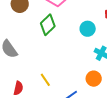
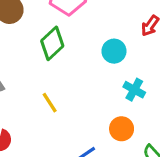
yellow line: (45, 80) -> (50, 103), moved

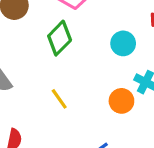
orange circle: (122, 129) -> (121, 101), moved

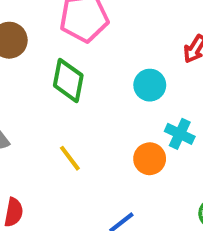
green diamond: (60, 38) -> (68, 80), turned -32

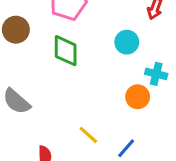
yellow line: (70, 158) -> (88, 135), moved

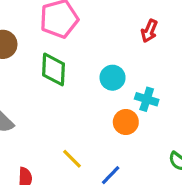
cyan circle: (127, 42) -> (113, 78), moved

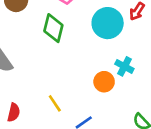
cyan circle: (113, 78) -> (108, 23), moved, size x1.5

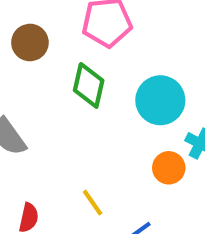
cyan circle: (108, 23) -> (160, 100), moved

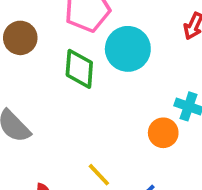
cyan circle: (160, 100) -> (128, 49), moved

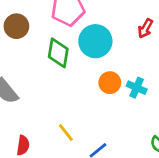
orange circle: (163, 133) -> (110, 83), moved

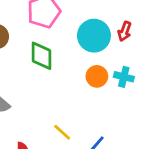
red arrow: (145, 28) -> (125, 31), moved
cyan circle: (95, 41) -> (94, 36), moved

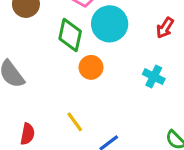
cyan circle: (94, 36) -> (110, 24), moved
orange circle: (97, 76) -> (91, 67), moved

